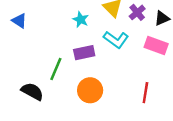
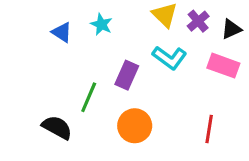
cyan star: (81, 20) -> (101, 24), moved
blue triangle: (19, 21) -> (62, 32), moved
purple rectangle: (84, 53) -> (127, 75), turned -54

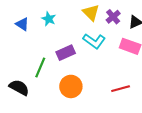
purple rectangle: (127, 75) -> (66, 53), turned 42
red line: (209, 129) -> (121, 89), turned 66

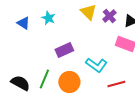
cyan L-shape: (94, 41) -> (96, 65), moved
green line: (40, 67) -> (44, 79), moved

